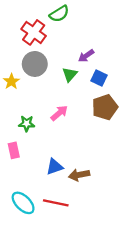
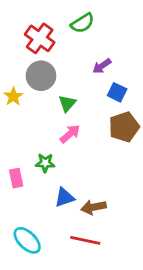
green semicircle: (59, 14) -> (83, 23), moved
green triangle: (70, 74) -> (67, 103), moved
green star: (27, 124) -> (45, 163), moved
red line: (56, 203) -> (85, 240), moved

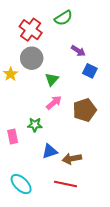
purple arrow: (102, 66) -> (78, 51), turned -112
brown pentagon: (124, 127) -> (85, 110), moved

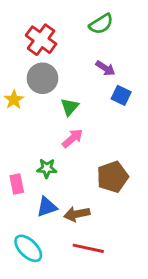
green semicircle: (63, 18) -> (101, 24), moved
brown pentagon: (85, 110) -> (113, 177), moved
blue triangle: (50, 151) -> (47, 207), moved
brown arrow: (72, 159) -> (77, 214), moved

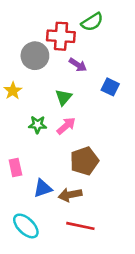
red cross: (41, 40) -> (61, 36), moved, turned -32
purple arrow: (105, 68) -> (78, 65), moved
gray circle: (42, 78) -> (35, 56), moved
green star: (47, 168) -> (38, 125), moved
brown pentagon: (113, 177) -> (84, 161), moved

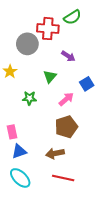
purple arrow: (78, 65) -> (68, 56), moved
blue square: (110, 87) -> (87, 84), moved, turned 32
pink arrow: (66, 126) -> (66, 99), moved
blue triangle: (43, 188) -> (19, 151), moved

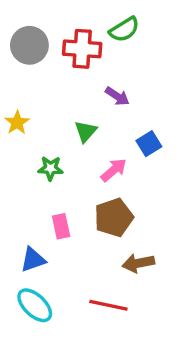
gray circle: (27, 44) -> (29, 45), moved
pink rectangle: (12, 132) -> (61, 226), moved
brown arrow: (55, 153) -> (138, 263), moved

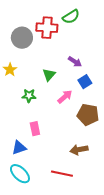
gray circle: (29, 45) -> (22, 38), moved
purple arrow: (117, 96) -> (75, 62), moved
brown pentagon: (114, 217) -> (88, 115), moved, turned 30

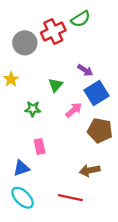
red cross: (47, 28) -> (53, 31), turned -30
blue square: (85, 82) -> (97, 93), size x1.5

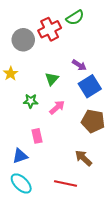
pink arrow: (74, 110) -> (57, 107), moved
brown arrow: (90, 170) -> (83, 158), turned 54

